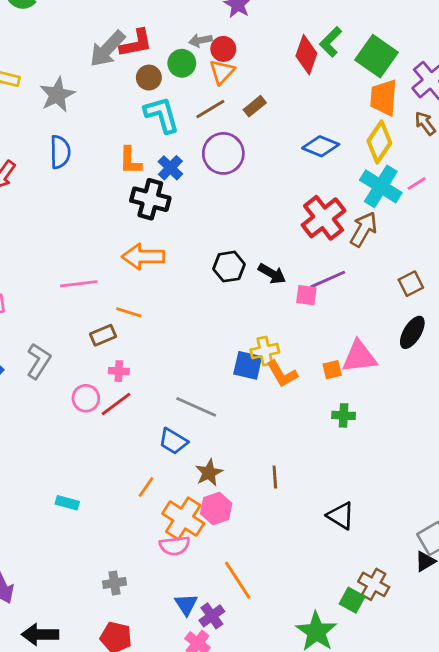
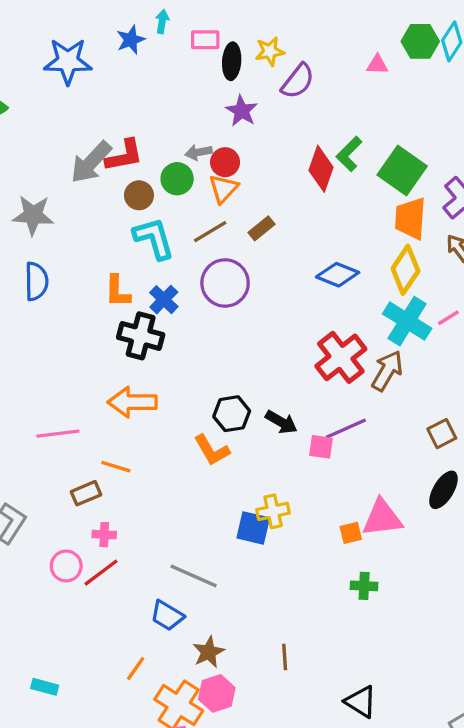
gray star: (57, 95) -> (33, 215), turned 30
orange L-shape: (282, 374) -> (212, 450), moved

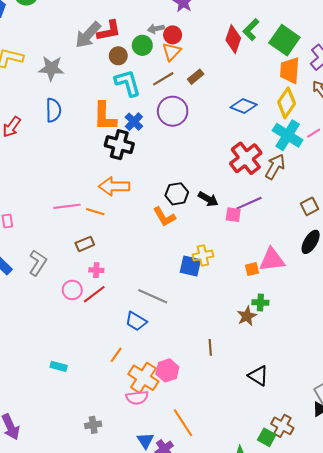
orange L-shape: (117, 291) -> (105, 116), size x1.4
orange line: (116, 467) -> (95, 212), moved
brown star: (208, 652) -> (247, 316), moved

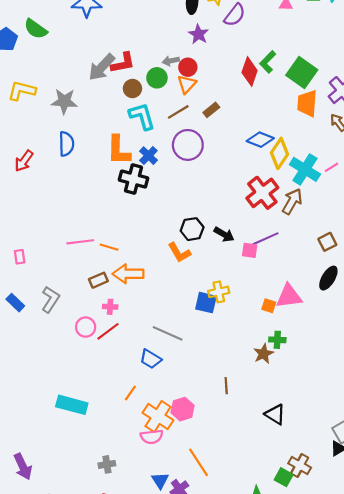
yellow diamond: (287, 103) -> (279, 153), moved
orange arrow: (114, 186) -> (128, 274), moved
orange square: (252, 269) -> (269, 306), turned 32
cyan rectangle: (59, 366) -> (72, 405), size x1.8

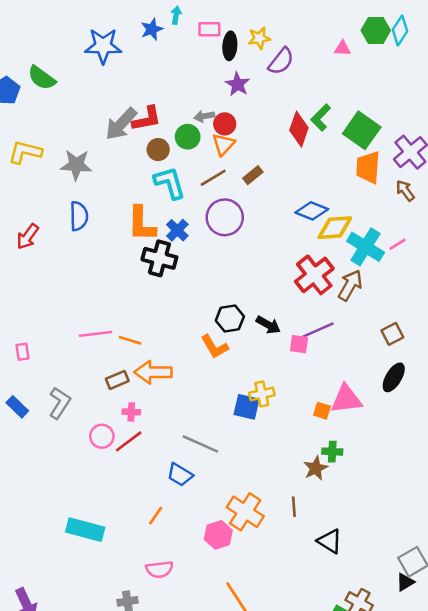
yellow diamond: (279, 153) -> (335, 228), turned 52
brown line: (226, 386) -> (294, 507), moved
orange cross: (158, 416) -> (245, 512), moved
pink semicircle: (152, 437) -> (159, 569), moved

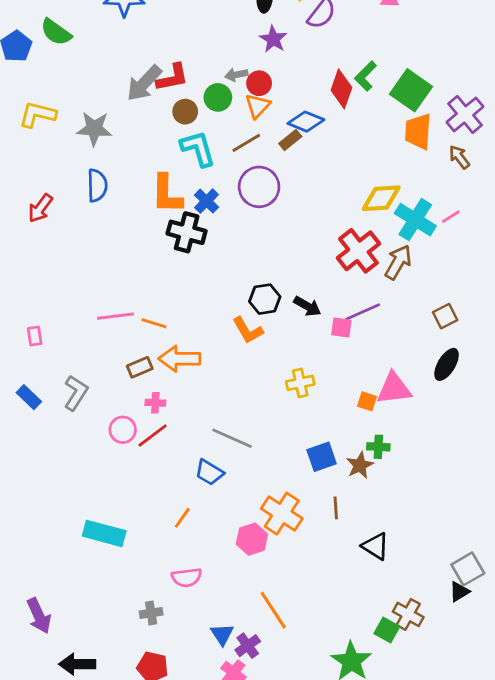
blue diamond: (312, 211) -> (306, 122), moved
blue square: (246, 407) -> (322, 457), moved, turned -32

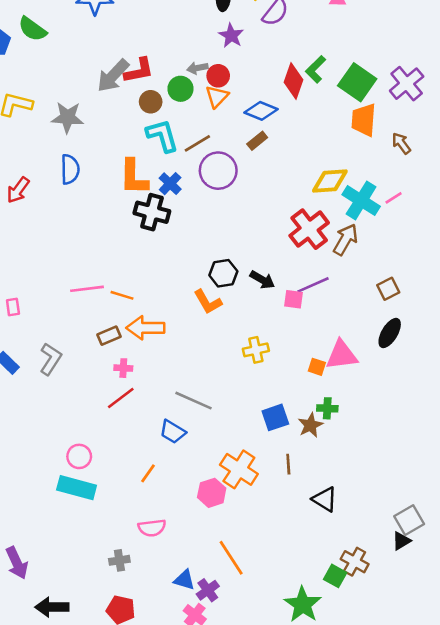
purple cross: (465, 114) -> (407, 84), moved
brown rectangle: (290, 140) -> (257, 141), moved
brown line: (246, 143) -> (197, 143), moved
pink circle: (123, 430) -> (79, 456), moved
blue triangle: (222, 634) -> (184, 580), turned -40

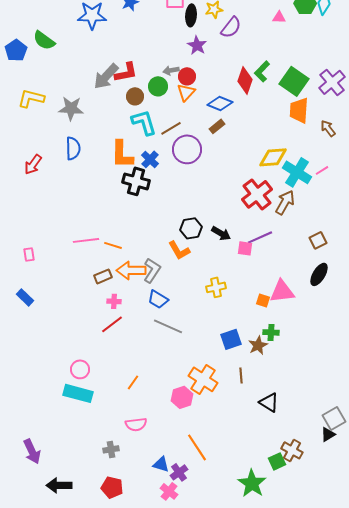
gray L-shape: (51, 359) -> (152, 270), moved
blue trapezoid: (173, 432) -> (158, 299), moved
green square: (335, 576) -> (277, 461), turned 36

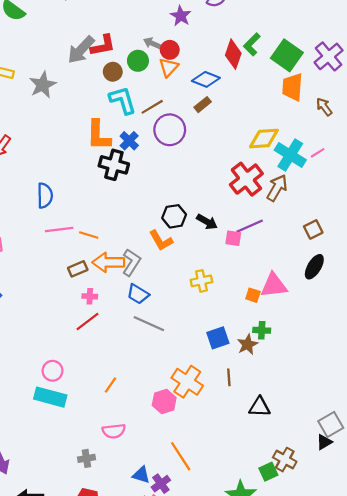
gray arrow: (171, 70) -> (152, 43), turned 35
gray star: (71, 108) -> (43, 85), turned -30
blue semicircle: (73, 148) -> (45, 196), moved
black triangle: (269, 402) -> (260, 407), turned -30

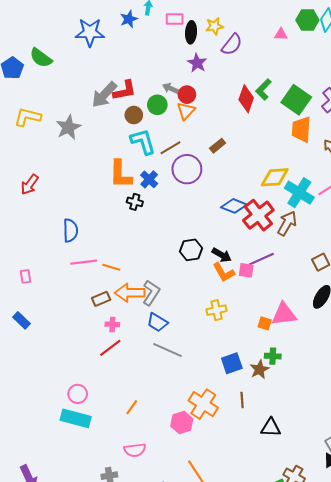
blue diamond: (206, 79) -> (234, 206), moved
black cross: (114, 165) -> (135, 202), size x0.6
orange L-shape: (161, 240) -> (224, 272), moved

